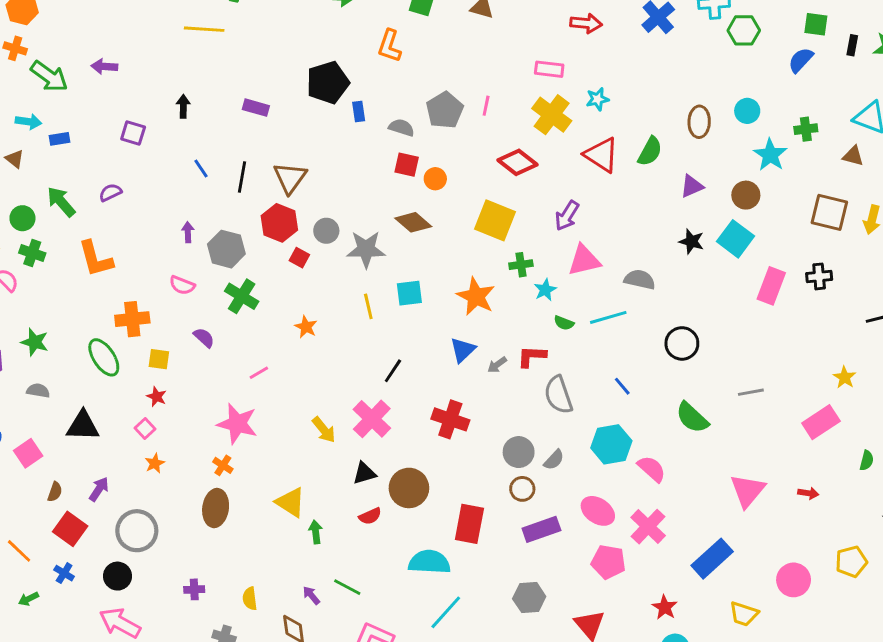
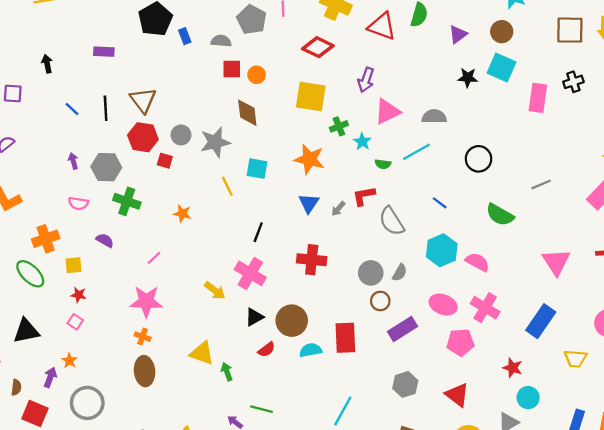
brown diamond: (413, 222) -> (247, 113), turned 56
cyan square: (409, 293) -> (257, 169), turned 30
orange star: (155, 463) -> (69, 361), moved
cyan semicircle: (429, 562) -> (311, 350), moved, size x0.7

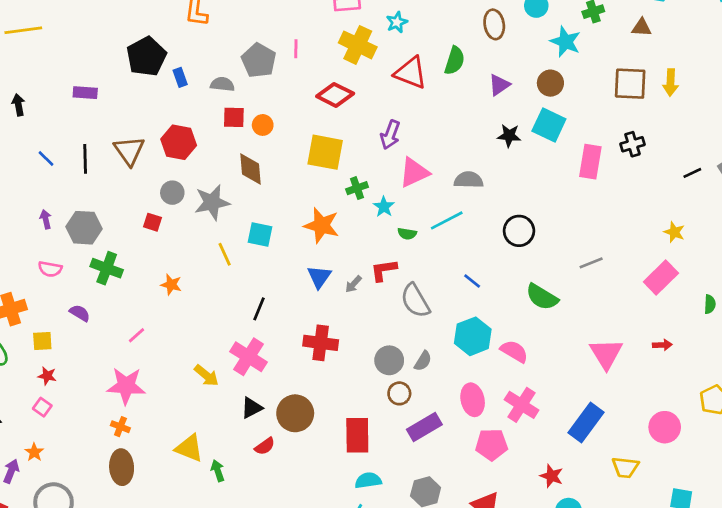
red hexagon: (143, 137) -> (179, 142), moved
pink ellipse: (443, 305) -> (473, 400), turned 55
cyan semicircle: (311, 350) -> (368, 480), moved

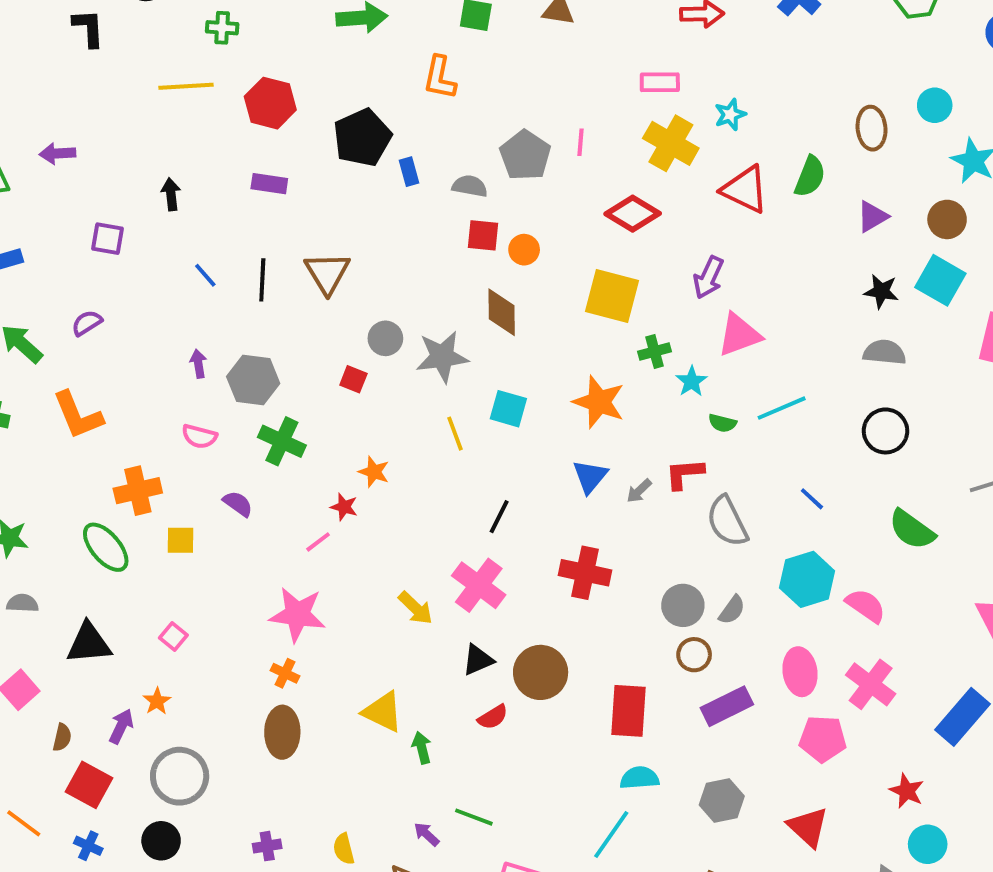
red hexagon: (179, 142) -> (270, 103), moved
gray semicircle: (469, 180) -> (884, 352), moved
red star: (47, 376) -> (344, 507), moved

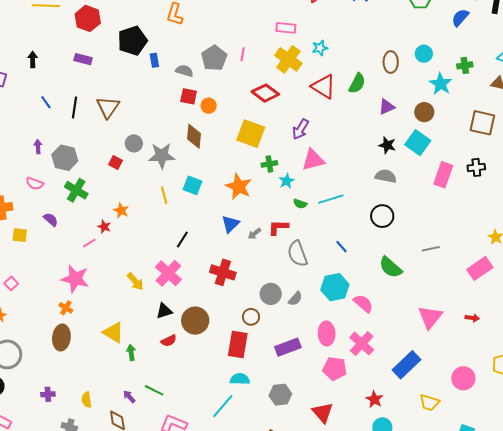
brown circle: (694, 655) -> (251, 317), moved

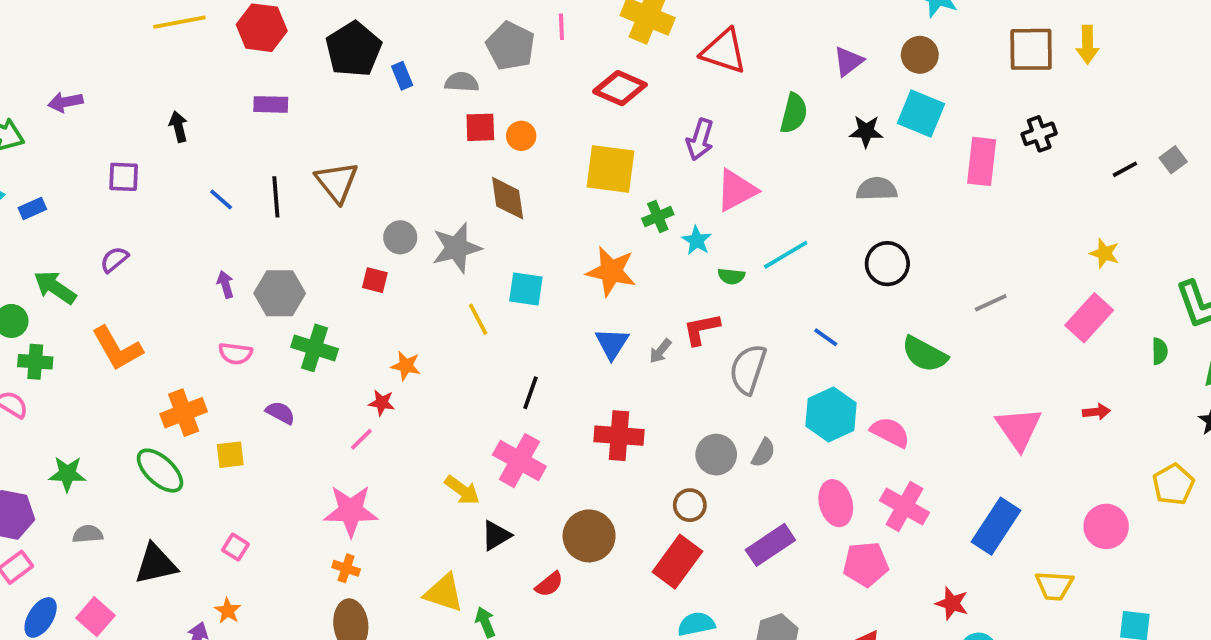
green semicircle: (357, 83) -> (794, 113), moved
gray semicircle: (297, 254) -> (748, 369), turned 52
black triangle: (164, 311) -> (496, 535), moved
red rectangle: (238, 345) -> (677, 562), turned 40

